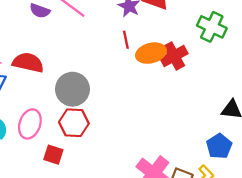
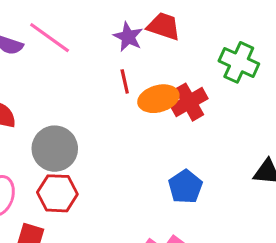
blue pentagon: (219, 146) -> (185, 187), moved

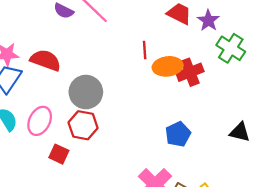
purple star: (128, 37) -> (208, 20), moved

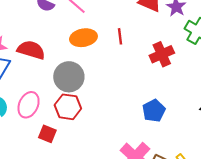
orange ellipse: (168, 66) -> (83, 38), moved

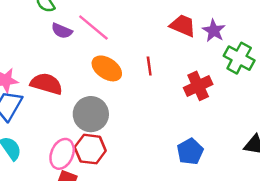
orange ellipse: (83, 38) -> (107, 68), turned 45
pink ellipse: (29, 105) -> (62, 154), moved

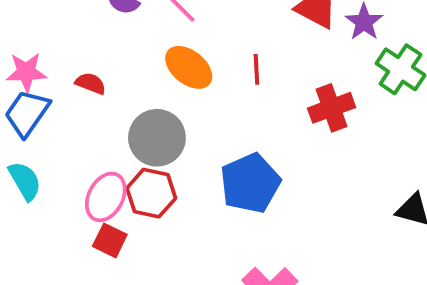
red semicircle: (46, 84) -> (91, 83), size x0.6
blue pentagon: (190, 152) -> (250, 183), moved, size x1.4

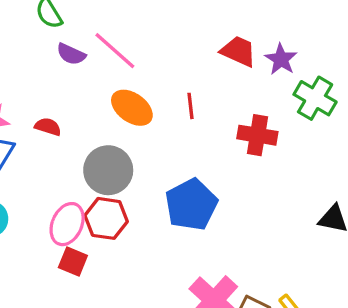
red cross: (332, 108) -> (257, 135), turned 33

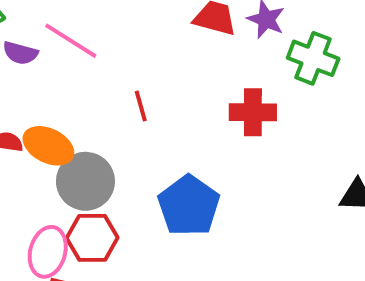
red line: (191, 106) -> (141, 106), moved
orange ellipse: (132, 108) -> (48, 146), moved

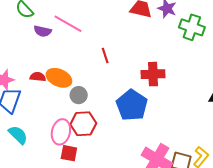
red cross: (253, 112) -> (153, 74), moved
gray circle: (85, 181) -> (79, 95), size x0.6

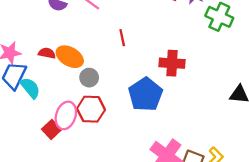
cyan semicircle: (18, 135) -> (30, 88), moved
red square: (69, 153) -> (52, 129), moved, turned 30

